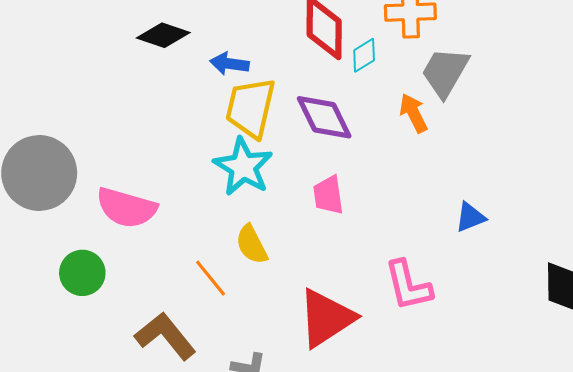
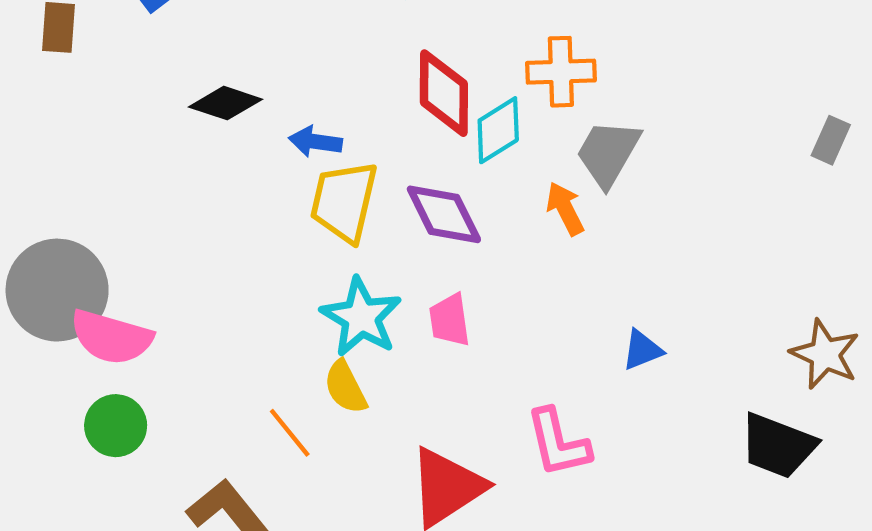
cyan diamond: (364, 55) -> (498, 130), size x1.4
cyan star: (243, 167) -> (361, 317), moved
pink semicircle: (126, 208) -> (111, 337), moved

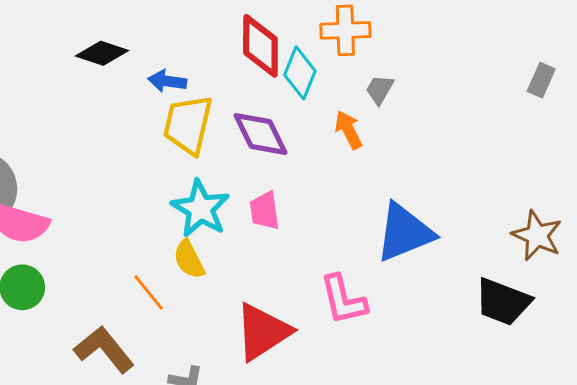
cyan diamond: (498, 130) -> (300, 73), turned -36
gray trapezoid: (608, 153) -> (380, 89), size x0.6
blue triangle: (642, 350) -> (404, 232), size x2.0

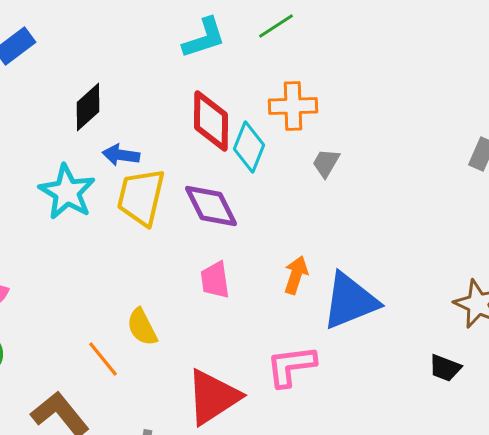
black diamond: (102, 53) -> (88, 107), moved, turned -60
orange arrow: (349, 130) -> (296, 275), moved, turned 45
cyan star: (200, 209) -> (67, 192), moved
pink L-shape: (343, 300) -> (291, 366), turned 96
black trapezoid: (503, 302) -> (445, 368), size x0.6

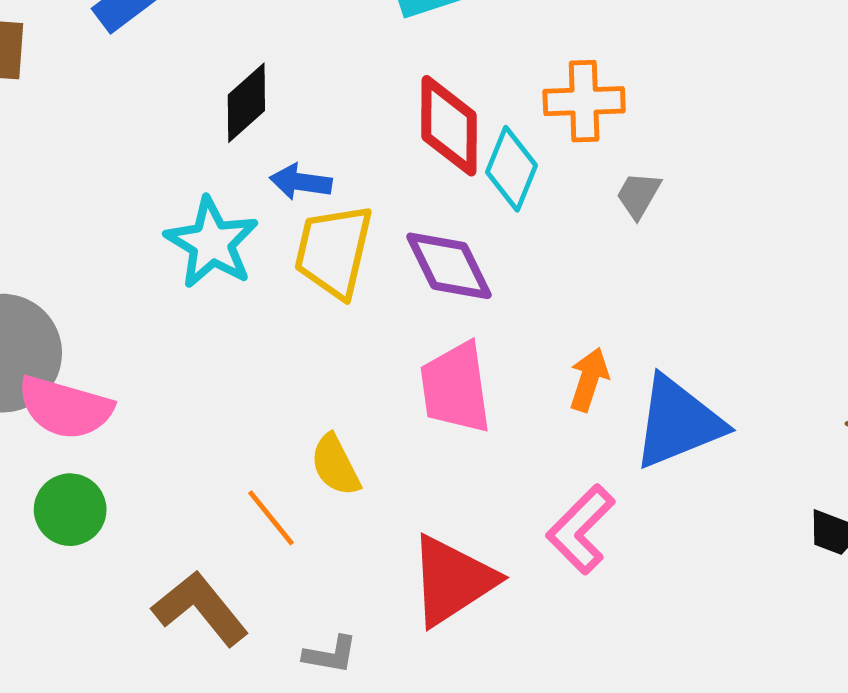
pink trapezoid: (215, 280) -> (456, 388), size x1.5
pink L-shape: (291, 366) -> (581, 529), turned -38

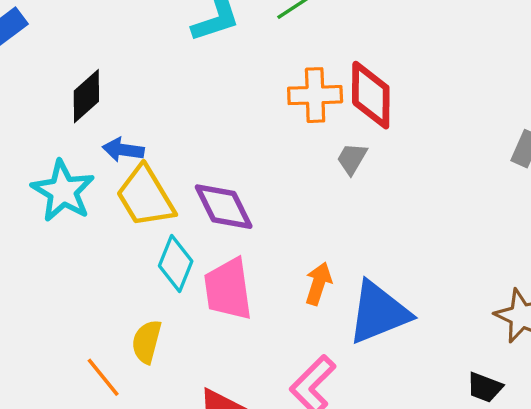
red diamond: (449, 126) -> (371, 95), moved
cyan diamond: (512, 169) -> (176, 263), moved
yellow trapezoid: (334, 251) -> (145, 197), turned -44
yellow semicircle: (335, 465) -> (147, 342), turned 42

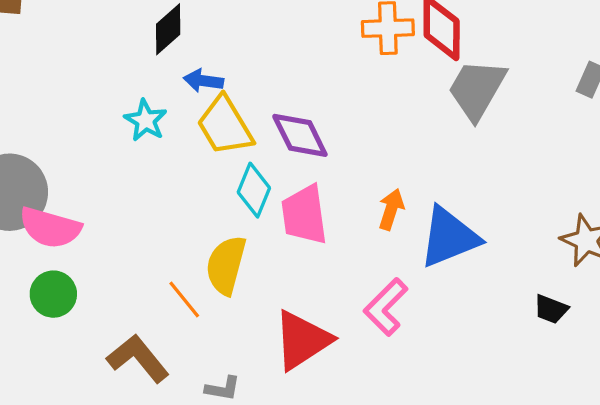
gray trapezoid: (352, 159) -> (477, 89), moved, size x2.0
cyan star: (63, 191) -> (146, 120), size x0.7
yellow semicircle: (147, 342) -> (226, 265), size x1.4

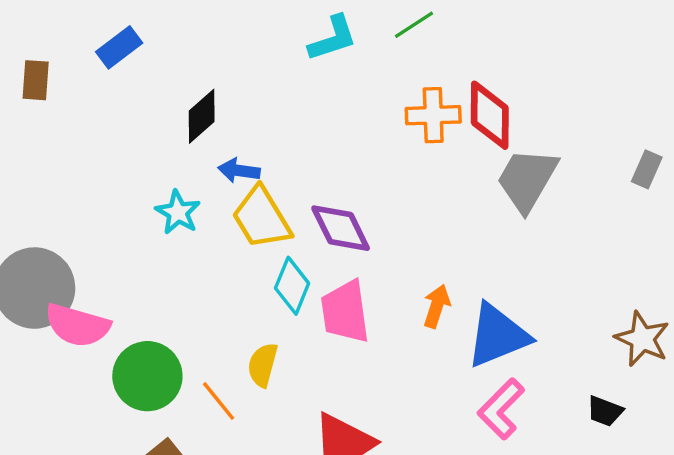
yellow semicircle: (226, 265) -> (263, 365), size x0.7
green circle: (53, 294) -> (147, 376), moved, size x1.4
pink L-shape: (386, 307) -> (501, 409), moved

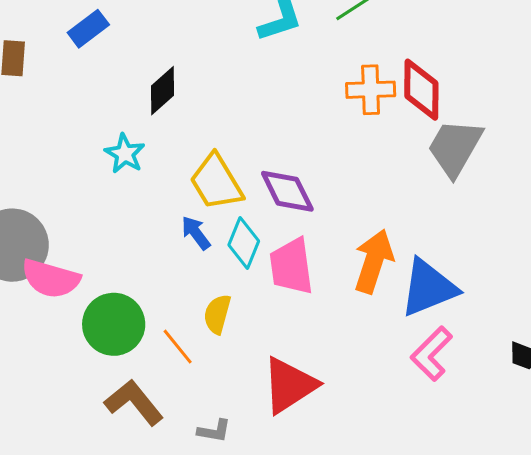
blue arrow: (239, 171) -> (196, 233), moved, turned 45
cyan star: (178, 212) -> (125, 154), moved
orange arrow: (437, 306) -> (374, 261), size x1.6

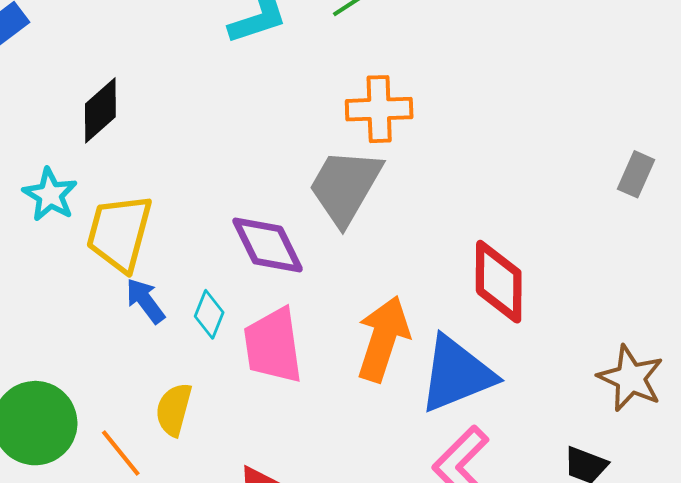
red diamond: (421, 90) -> (499, 282), moved
gray trapezoid: (455, 148) -> (345, 187), moved
yellow trapezoid: (216, 182) -> (119, 233), moved, turned 46
cyan diamond: (244, 243) -> (209, 314), size x0.7

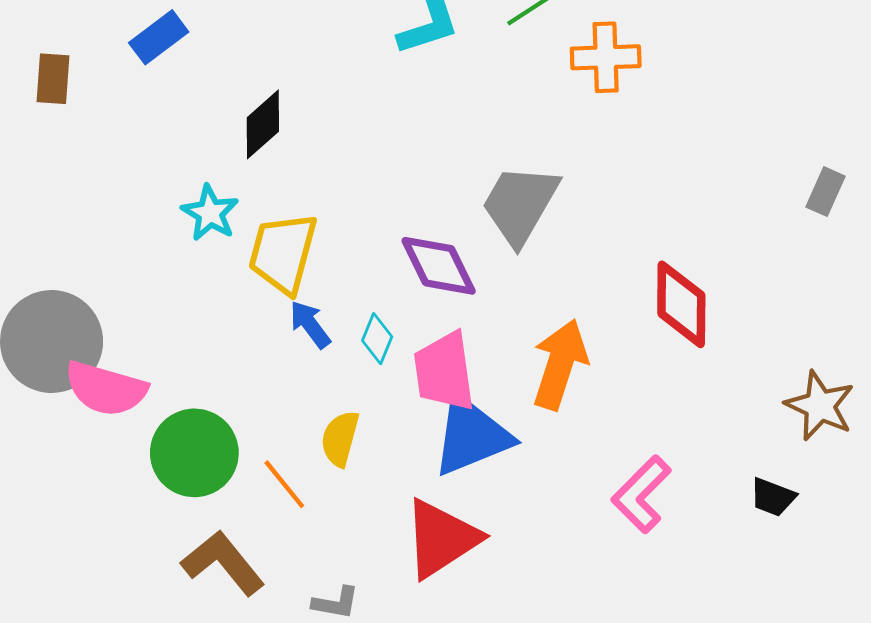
orange cross: (379, 109) -> (606, 57), moved
blue triangle: (457, 374) -> (471, 436), moved

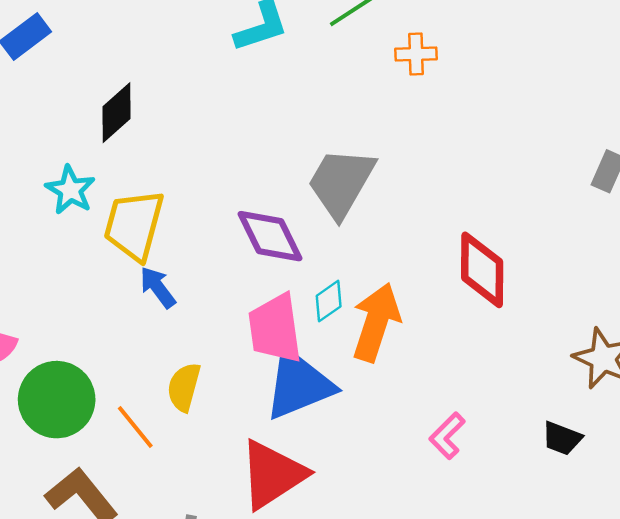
orange cross: (606, 57) -> (416, 54), size x0.7
cyan diamond: (377, 339) -> (329, 301), moved, turned 33
pink L-shape: (641, 494) -> (447, 436), size x0.7

